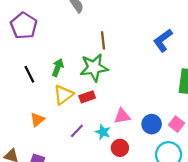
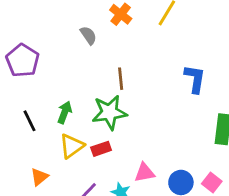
blue L-shape: (163, 40) -> (195, 79), turned 135

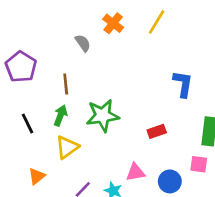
brown line: (121, 79) -> (66, 84), moved
red rectangle: (101, 149) -> (157, 131), moved
pink square: (212, 182) -> (199, 164), moved, turned -30

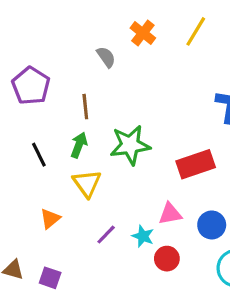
red rectangle: (157, 131) -> (196, 164), size x1.6
yellow triangle: (67, 147) -> (87, 183), turned -30

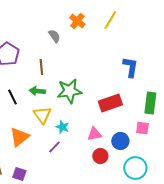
green arrow: (79, 145) -> (37, 91), turned -105
orange triangle: (50, 219) -> (19, 137), size x1.5
cyan star: (143, 236) -> (62, 127), moved
red circle: (167, 259) -> (100, 156), moved

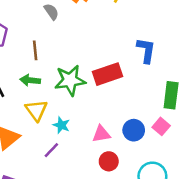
red rectangle: (110, 103) -> (107, 74), moved
pink square: (142, 128) -> (161, 126), turned 32
blue circle: (120, 141) -> (134, 130), moved

